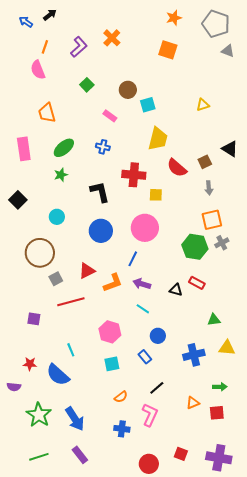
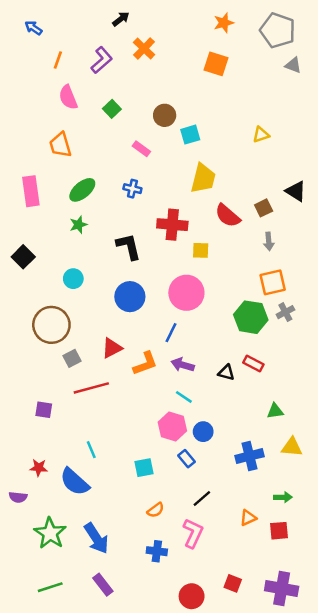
black arrow: (50, 15) -> (121, 19), moved
pink semicircle: (38, 70) -> (68, 97), moved
pink hexagon: (110, 332) -> (172, 426), moved

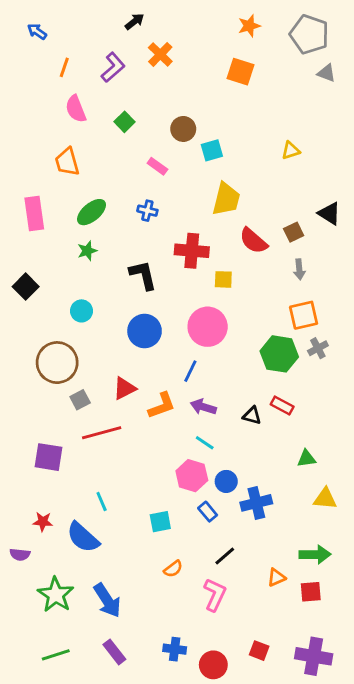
purple square: (44, 410) -> (49, 457), size x1.5
blue cross: (249, 456) -> (256, 503), moved
green arrow: (283, 497) -> (315, 555), size x1.5
blue cross: (157, 551) -> (175, 649), moved

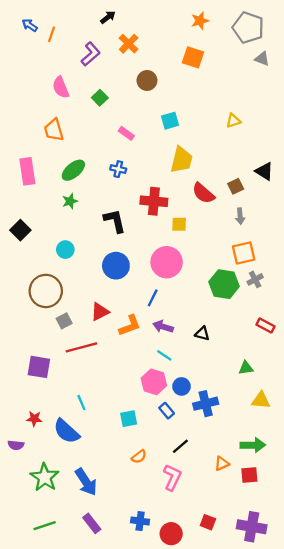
orange line: (64, 67) -> (52, 34), moved
brown circle: (183, 129) -> (147, 80), moved
red rectangle: (282, 406) -> (265, 325), moved

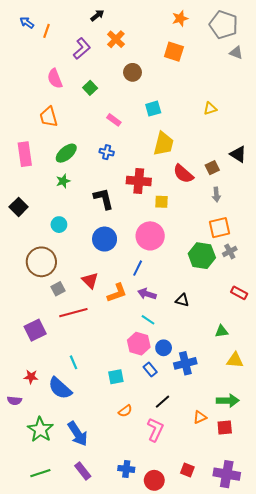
red triangle: (100, 312) -> (90, 280), turned -48
purple square: (39, 367) -> (35, 330), turned -35

